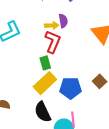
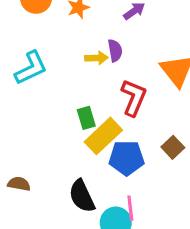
red L-shape: (53, 42) -> (134, 98), moved
yellow rectangle: (45, 83) -> (103, 136), moved

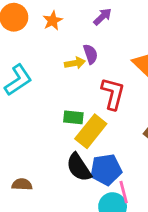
green rectangle: (86, 118) -> (73, 117), turned -60
blue pentagon: (127, 158) -> (106, 170), moved
black semicircle: (82, 196) -> (79, 167), moved

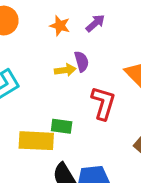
orange star: (53, 21) -> (60, 26), moved, turned -30
yellow rectangle: (91, 131) -> (36, 141), moved, turned 52

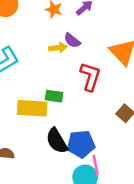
purple semicircle: (82, 61) -> (72, 41), turned 144

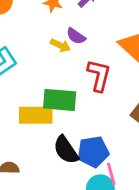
yellow arrow: (58, 48) -> (60, 45), turned 36
green rectangle: (54, 96) -> (60, 100), size x1.6

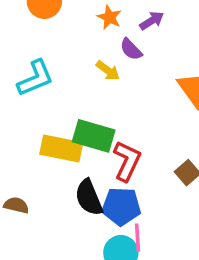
purple semicircle: (76, 36) -> (131, 49), moved
red L-shape: (99, 75) -> (127, 161), moved

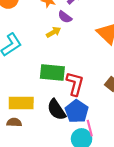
yellow arrow: (108, 71) -> (54, 32), turned -56
yellow rectangle: (61, 148) -> (21, 103), moved
blue pentagon: (121, 206) -> (77, 111), turned -30

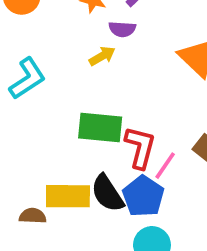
purple semicircle: (65, 17) -> (122, 29), turned -32
yellow rectangle: (21, 103) -> (68, 196), moved
pink line: (90, 128) -> (165, 166), moved, turned 49

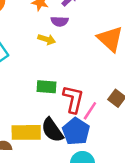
yellow arrow: (102, 56) -> (47, 39), turned 49
green rectangle: (100, 128) -> (46, 87), size x0.7

